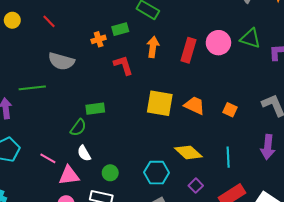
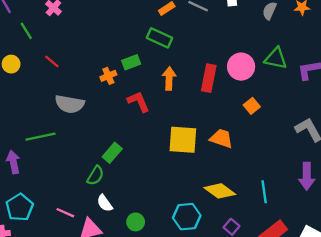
green rectangle: (95, 109) -> (112, 153), turned -36
orange square: (230, 110) -> (252, 106), moved, turned 32

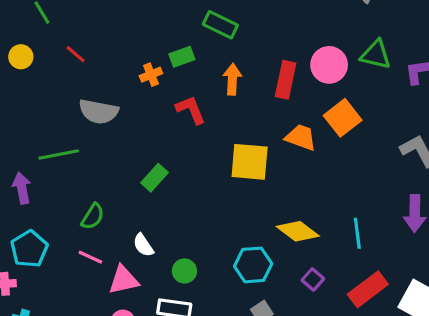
orange square: (252, 106) -> (343, 118), size x1.6
orange trapezoid: (221, 138) -> (301, 137), moved
green semicircle: (95, 175) -> (93, 216), moved

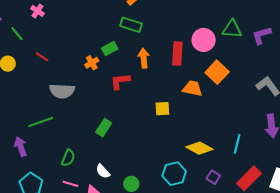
red L-shape: (191, 110) -> (120, 81), turned -65
yellow square: (250, 162) -> (162, 109), size x0.6
cyan line: (357, 233) -> (237, 144), turned 30

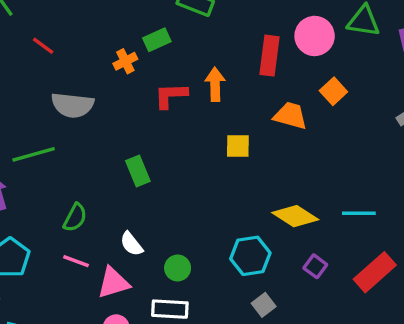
orange arrow: (144, 58) -> (215, 84), moved
orange square: (217, 72) -> (333, 91), size x0.7
green rectangle: (104, 128) -> (138, 171), turned -60
cyan line: (237, 144) -> (359, 213), turned 72

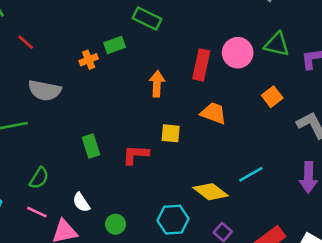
orange square: (333, 91) -> (272, 97), moved
red L-shape: (171, 95) -> (136, 155), moved
cyan line: (359, 213) -> (251, 174), moved, turned -35

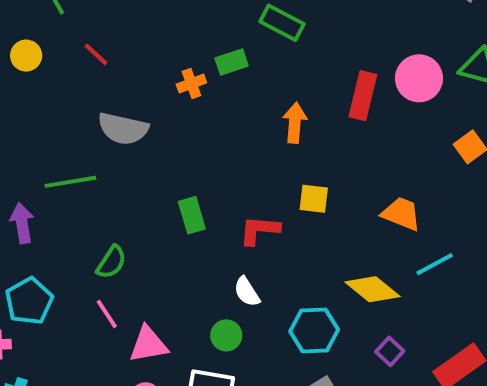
orange trapezoid: (214, 113) -> (401, 214), moved
white semicircle: (81, 202) -> (247, 292), moved
pink line: (37, 212) -> (107, 314), turned 30

